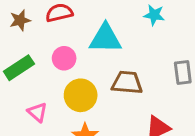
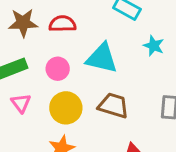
brown star: (20, 20) -> (23, 23), size x1.4
pink triangle: (37, 112) -> (21, 103), moved

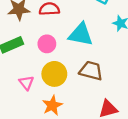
pink triangle: (21, 103) -> (26, 83), moved

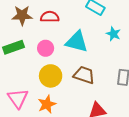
pink triangle: (26, 83) -> (18, 98), moved, size x1.5

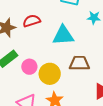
pink circle: (46, 48) -> (29, 67), moved

